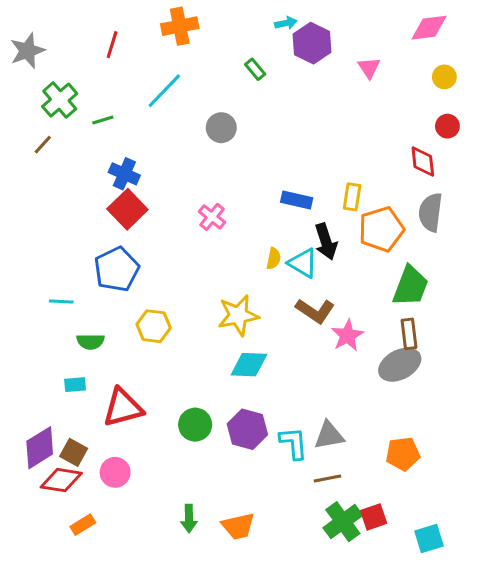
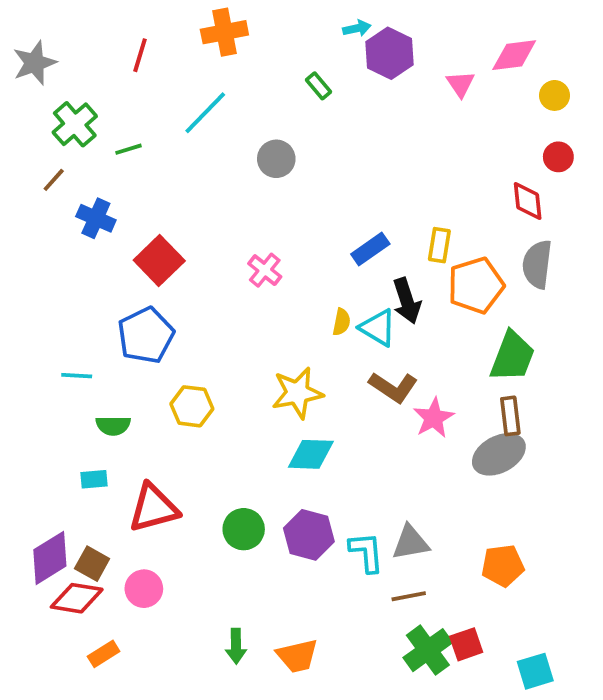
pink diamond: (429, 28) -> (514, 55), moved
blue cross: (124, 174) -> (96, 218), moved
blue rectangle: (297, 200) -> (370, 249), turned -48

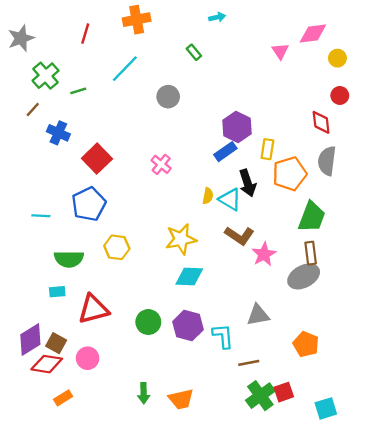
purple hexagon: (389, 53) -> (237, 127), moved
cyan line: (77, 376) -> (41, 216), moved
green semicircle: (113, 426) -> (69, 259), size x1.4
gray triangle: (411, 543) -> (258, 315), moved
orange pentagon: (503, 566) -> (306, 344), turned 30

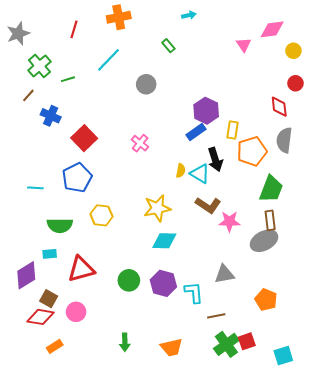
pink star: (264, 254) -> (229, 221), turned 30
purple diamond: (30, 340) -> (26, 275), moved
orange trapezoid: (181, 399) -> (172, 347), moved

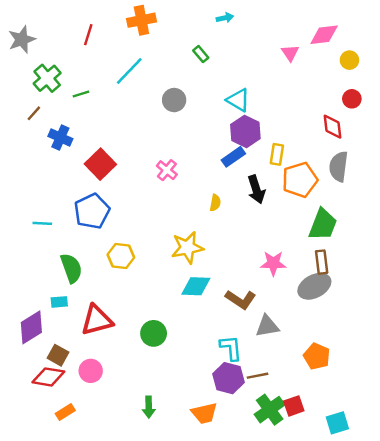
cyan triangle: (200, 174) -> (238, 100), moved
brown L-shape: (208, 205) -> (241, 300), moved
green semicircle: (60, 225) -> (71, 268), turned -110
purple hexagon: (163, 283) -> (229, 378), moved

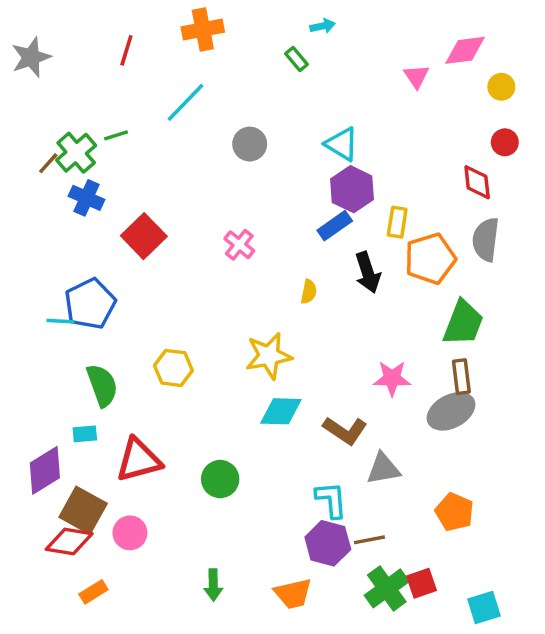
green rectangle: (201, 54) -> (297, 59), moved
green cross: (47, 78) -> (76, 153), moved
blue pentagon: (92, 211) -> (90, 304), moved
brown square: (58, 355) -> (83, 510), size x1.5

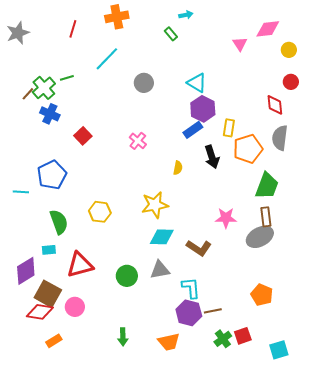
red square: (144, 236) -> (83, 136), size x0.7
cyan line: (60, 321) -> (21, 192), moved
gray triangle: (383, 469) -> (160, 270), moved
green cross: (387, 588) -> (223, 339), size x0.7

